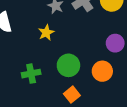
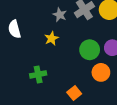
green circle: (68, 65) -> (90, 50), moved

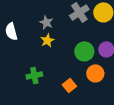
gray star: (60, 15) -> (46, 22), moved
orange square: (74, 93) -> (69, 85), moved

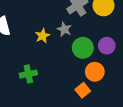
gray star: (46, 22) -> (64, 29), moved
orange square: (69, 85) -> (83, 90), moved

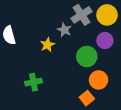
gray star: (64, 29) -> (64, 30), moved
purple circle: (107, 46) -> (105, 41), moved

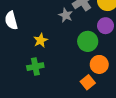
yellow star: (47, 45) -> (41, 40), moved

